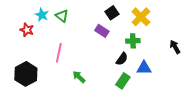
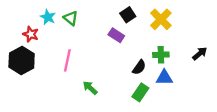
green cross: (133, 41) -> (161, 55), moved
black arrow: (175, 47) -> (200, 54), turned 80
black hexagon: (26, 74) -> (22, 60), moved

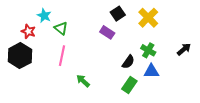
green triangle: (71, 18) -> (61, 28), moved
green cross: (161, 55) -> (148, 50), turned 32

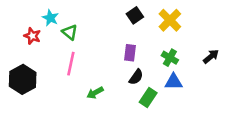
purple rectangle: (107, 32) -> (130, 53), moved, turned 64
black hexagon: (20, 56) -> (23, 79), moved
black semicircle: (128, 62) -> (136, 77), moved
green arrow: (83, 81) -> (95, 93), turned -72

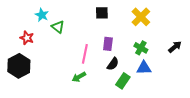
black square: (135, 15) -> (102, 13), moved, turned 32
red star: (32, 36) -> (27, 38), moved
pink line: (71, 64) -> (85, 54), moved

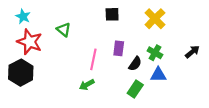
cyan star: (42, 15) -> (23, 16), moved
red star: (27, 38) -> (30, 42), size x1.6
black semicircle: (113, 64) -> (135, 64), moved

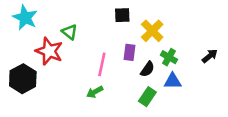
cyan star: (23, 16) -> (25, 18), size x1.5
yellow cross: (155, 19) -> (152, 31), moved
red star: (30, 42) -> (49, 51), moved

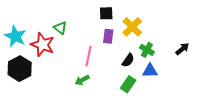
cyan star: (25, 18) -> (15, 36), moved
purple rectangle: (129, 52) -> (108, 36), moved

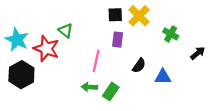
yellow cross: (132, 27) -> (139, 16), moved
green cross: (147, 50) -> (171, 34), moved
green arrow: (82, 80) -> (89, 87), turned 32
green rectangle: (128, 84) -> (111, 92), moved

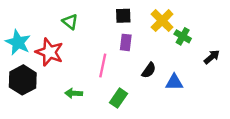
yellow cross: (139, 16) -> (162, 21), moved
green triangle: (66, 30) -> (70, 22), moved
green arrow: (89, 87) -> (74, 93), moved

